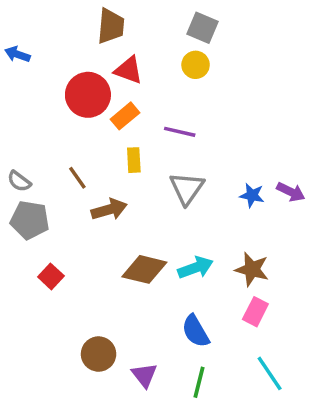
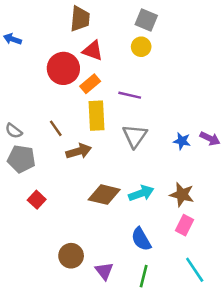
yellow rectangle: (134, 160) -> (97, 116), size x1.6

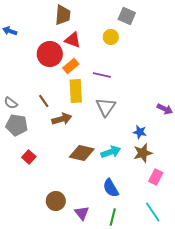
gray square: (146, 20) -> (127, 16), moved
blue star: (182, 141) -> (140, 132), moved
brown star: (182, 195) -> (143, 153), turned -30
pink rectangle: (184, 225) -> (156, 177), moved

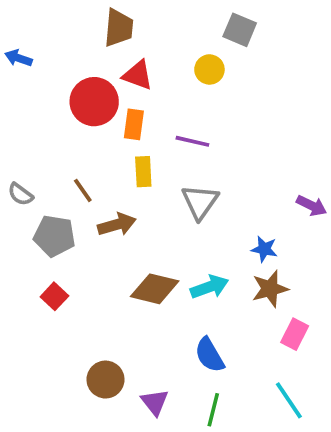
orange rectangle: (71, 66) -> (134, 124), turned -42
yellow rectangle: (76, 91) -> (143, 172), size x0.7
gray pentagon: (17, 125) -> (54, 236), moved

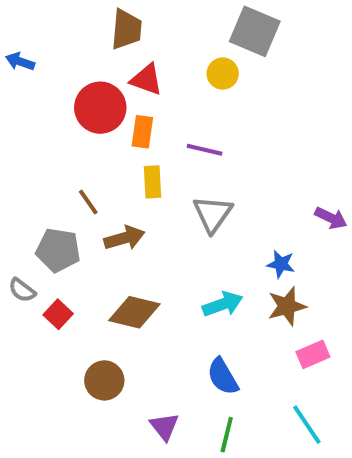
gray square: (240, 30) -> (255, 31), size x1.4
gray semicircle: (20, 194) -> (22, 290), moved
brown diamond: (155, 289) -> (134, 312), moved
pink rectangle: (295, 334) -> (313, 354), turned 40
brown circle: (105, 380) -> (104, 380), moved

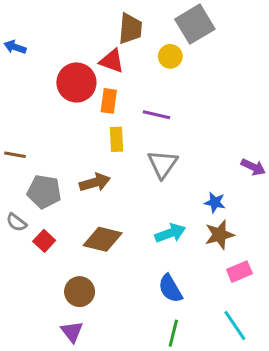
brown trapezoid: (126, 29) -> (130, 29), moved
gray square: (255, 31) -> (195, 24), turned 36
brown line: (88, 202) -> (15, 155), moved, turned -45
purple triangle: (164, 427) -> (72, 332), moved

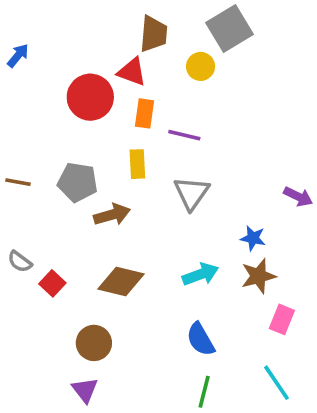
blue arrow: (15, 47) -> (18, 56), turned 110
orange rectangle: (109, 101) -> (145, 113), moved
gray pentagon: (44, 192) -> (78, 182), moved
pink rectangle: (239, 272) -> (282, 319), turned -45

